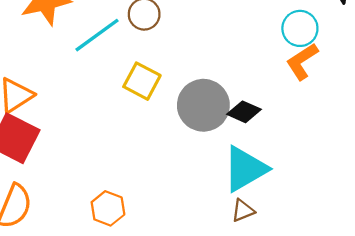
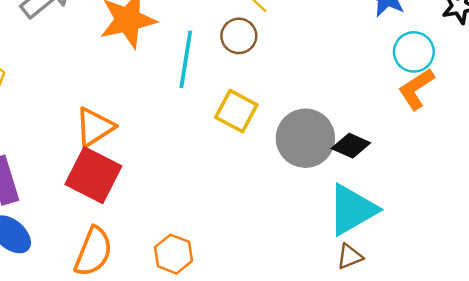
cyan line: (97, 35) -> (186, 59), turned -45
orange hexagon: (108, 208) -> (173, 254), moved

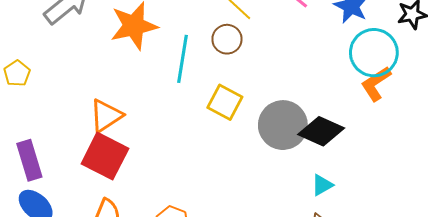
cyan circle: (414, 52) -> (374, 53), size x1.4
black diamond: (351, 146) -> (321, 131), size x1.4
cyan triangle: (352, 210) -> (322, 185), size x0.5

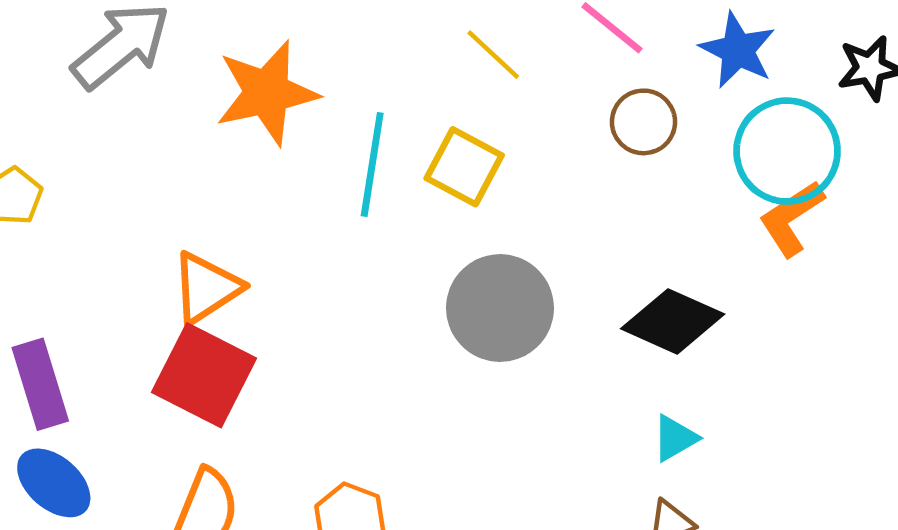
brown circle: (227, 39) -> (643, 122), moved
yellow square: (225, 102) -> (464, 167), moved
gray circle: (283, 125) -> (500, 308), moved

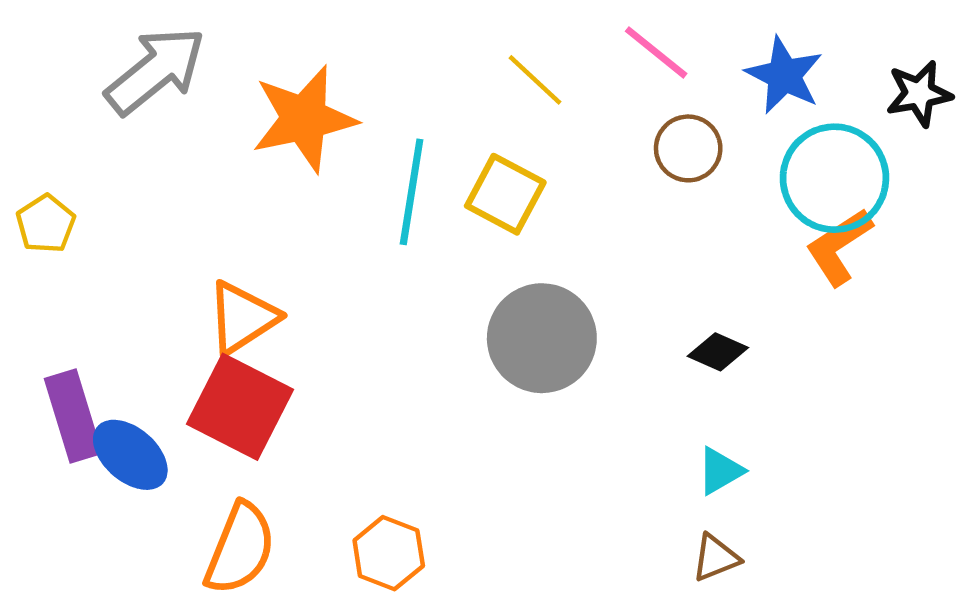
black diamond: (673, 321) -> (718, 352), size x0.6
blue ellipse: (54, 483) -> (130, 455), moved

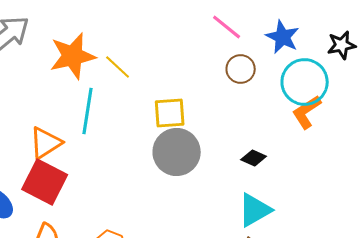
yellow line: (535, 80) -> (118, 67), moved
cyan line: (412, 192) -> (88, 111), moved
yellow square: (505, 194) -> (170, 113), moved, turned -32
cyan triangle: (720, 471) -> (255, 210), size x1.6

